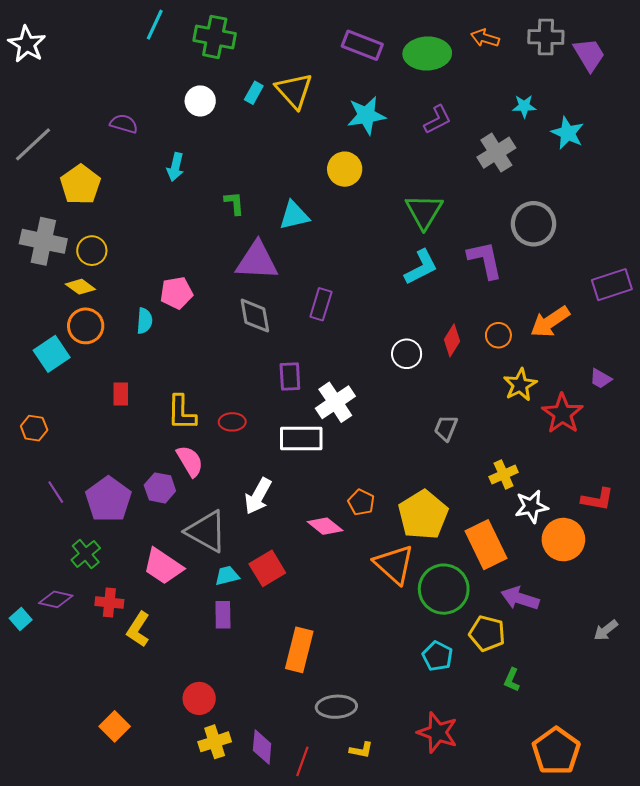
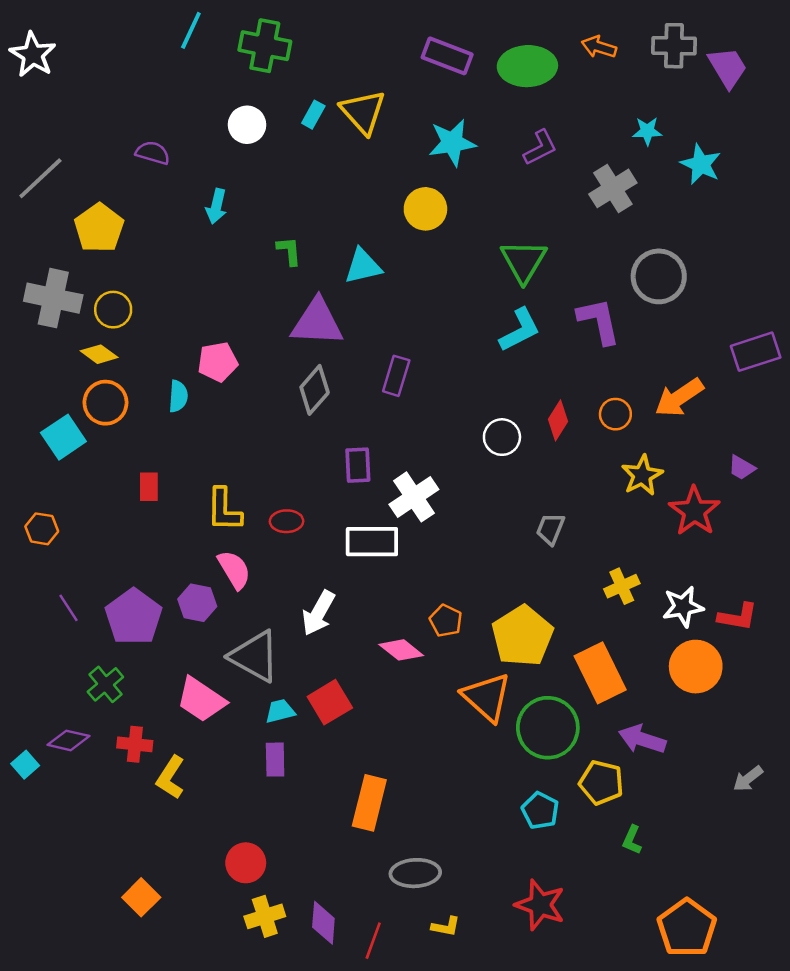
gray diamond: (255, 316) -> (315, 390), turned 51
white star: (531, 507) -> (683, 607), moved

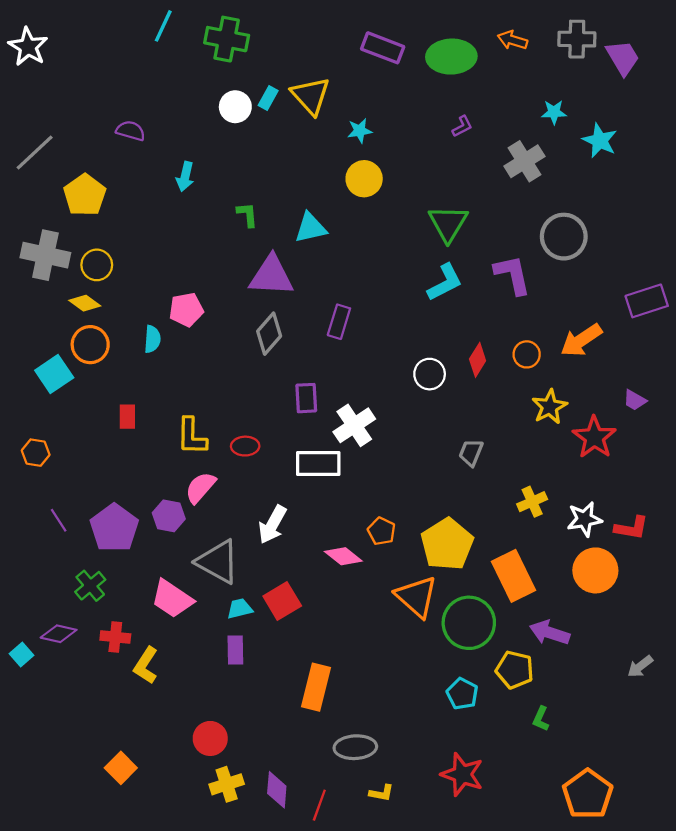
white circle: (247, 125) -> (235, 107), moved
cyan star: (452, 143) -> (360, 131), moved, size x0.6
purple L-shape: (540, 148) -> (462, 126), size x0.7
pink semicircle: (234, 570) -> (200, 488), turned -108

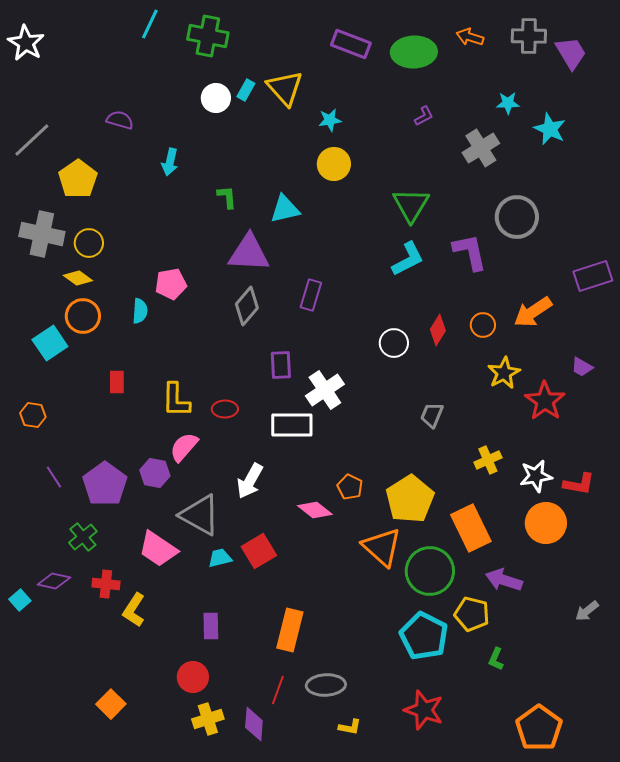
purple rectangle: (235, 650) -> (211, 626), moved
cyan pentagon: (462, 694) -> (424, 636), size x1.6
red line: (319, 805) -> (278, 690), moved

